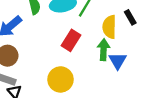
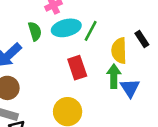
red rectangle: (71, 40) -> (77, 68), turned -48

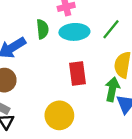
green line: (91, 31) -> (111, 29), moved

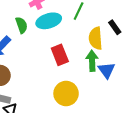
yellow circle: (59, 115) -> (66, 94), moved

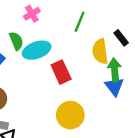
cyan ellipse: (49, 21) -> (37, 50), moved
green arrow: (92, 61) -> (115, 70), moved

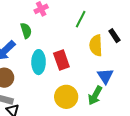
cyan ellipse: (37, 50) -> (39, 62), moved, turned -75
green arrow: (115, 70) -> (95, 96), moved, turned -150

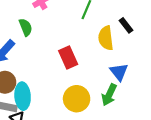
cyan ellipse: (39, 62) -> (23, 96), moved

